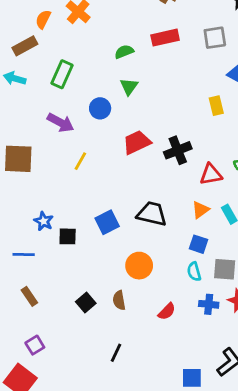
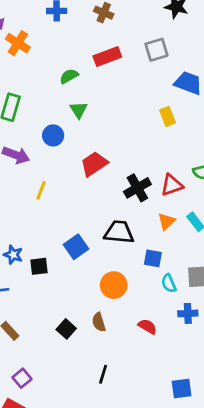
black cross: (178, 150) -> (137, 188), moved
blue square: (198, 244) -> (153, 258), moved
red semicircle: (167, 311) -> (147, 326), turned -96

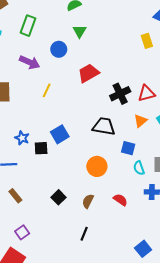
blue square: (76, 247) -> (60, 134), moved
brown semicircle: (99, 322) -> (88, 201), moved, turned 40
blue square: (182, 389) -> (143, 249), turned -35

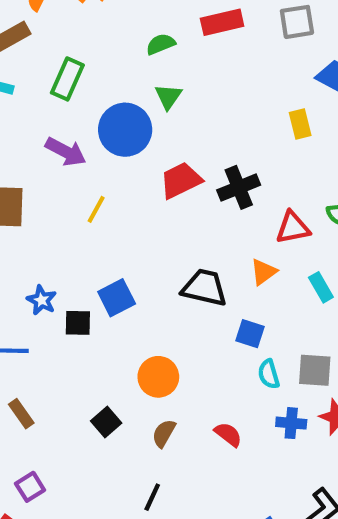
blue circle: (59, 49) -> (125, 130), size x1.6
black cross: (120, 94) -> (239, 187), moved
orange triangle: (140, 121) -> (263, 272), moved
orange circle: (97, 166) -> (158, 377), moved

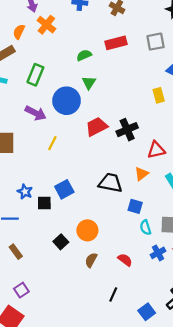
black square: (106, 422) -> (61, 242), moved
blue cross: (291, 423) -> (158, 253), turned -32
black line: (152, 497) -> (113, 295), moved

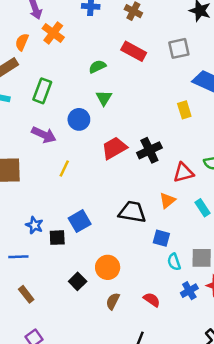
red rectangle: (116, 43) -> (134, 51), turned 45
blue circle: (67, 101) -> (79, 119), size x0.7

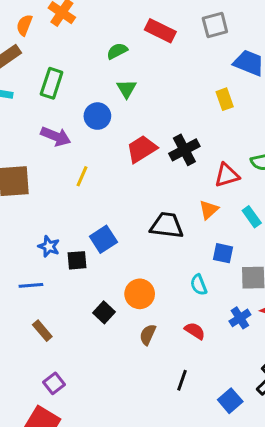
blue square: (161, 238) -> (223, 253), moved
cyan semicircle: (174, 262) -> (199, 285), moved

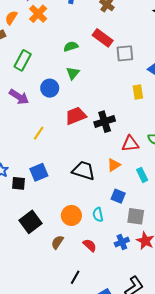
gray square: (215, 25) -> (125, 53), moved
yellow line: (82, 176) -> (39, 133), moved
orange circle: (140, 294) -> (71, 215), moved
black square: (104, 312) -> (30, 222), size x1.5

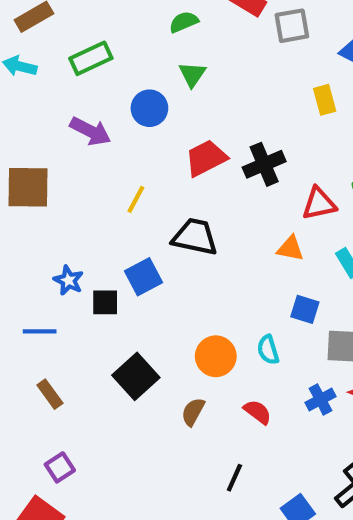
green rectangle: (23, 60) -> (91, 58), turned 42
orange triangle: (114, 165) -> (290, 249), turned 48
black trapezoid: (83, 171) -> (195, 237), moved

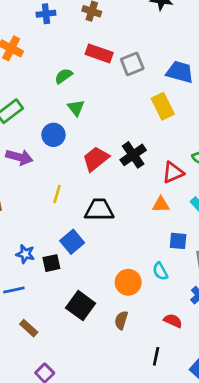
yellow rectangle: (325, 100) -> (163, 106), size x1.4
red semicircle: (258, 412) -> (173, 321), moved

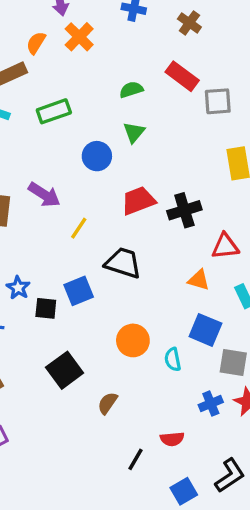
purple arrow: (19, 157) -> (44, 195), moved
blue square: (178, 241) -> (205, 330), size x1.4
orange circle: (128, 282) -> (133, 340), moved
red semicircle: (173, 321) -> (172, 439), moved, turned 132

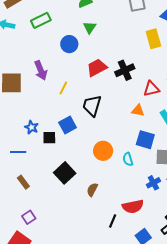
purple arrow: (44, 195) -> (41, 70), turned 42
black trapezoid: (123, 263) -> (92, 106), turned -85
red semicircle: (172, 439) -> (133, 206), size x1.5

